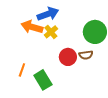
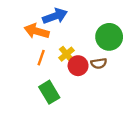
yellow cross: (51, 32) -> (67, 54), moved
orange line: (22, 70) -> (41, 58), moved

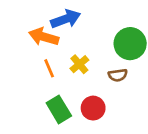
orange line: (41, 58) -> (49, 68), turned -42
red circle: (78, 66) -> (93, 108), moved

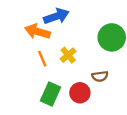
brown semicircle: (118, 75) -> (100, 76), moved
green rectangle: (59, 109) -> (50, 94), turned 55

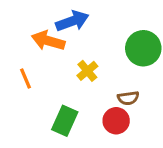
orange line: (42, 59) -> (26, 78), moved
red circle: (80, 93) -> (116, 121), moved

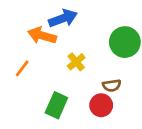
orange line: (26, 78) -> (22, 68), turned 60

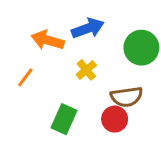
blue arrow: (63, 18) -> (88, 28), moved
brown semicircle: (112, 85) -> (127, 97), size x1.5

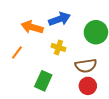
yellow cross: (86, 70) -> (58, 47), turned -32
red circle: (115, 119) -> (88, 86), moved

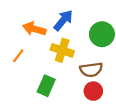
blue arrow: (59, 19) -> (63, 20), turned -30
yellow cross: (58, 47) -> (62, 50), size x1.5

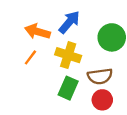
orange line: (18, 56) -> (30, 57), moved
green rectangle: (46, 86) -> (68, 88), moved

